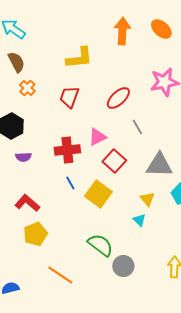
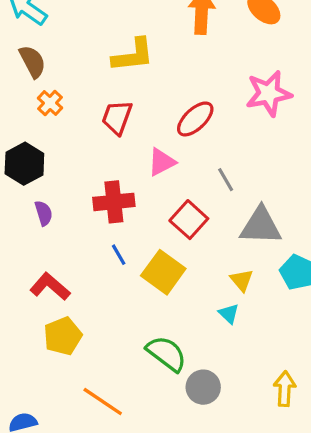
gray line: (137, 127) -> (226, 180), moved
pink triangle: (97, 137) -> (162, 162), moved
purple semicircle: (23, 157) -> (44, 213), turned -105

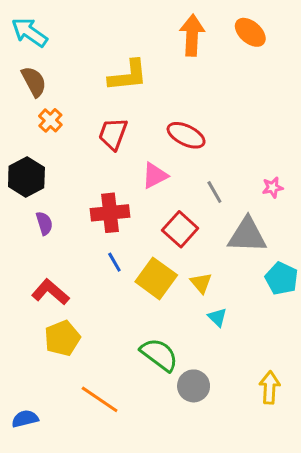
pink star: (269, 93) -> (273, 187), moved, size x0.5
red ellipse: (195, 119) -> (186, 135), turned 69
yellow triangle: (242, 280) -> (201, 283), moved

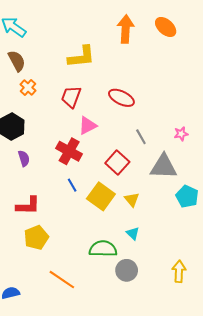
pink triangle: (155, 176) -> (88, 126), moved
red cross: (110, 213) -> (69, 151), turned 35
red L-shape: (50, 292) -> (28, 206), turned 140
cyan triangle: (217, 317) -> (133, 233), moved
green semicircle: (159, 355) -> (103, 249), turned -36

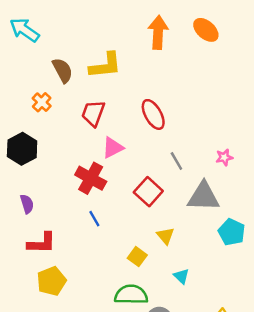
brown semicircle: (17, 61) -> (62, 70), moved
red ellipse: (121, 98) -> (153, 114), turned 35
purple semicircle: (24, 158) -> (27, 204), moved
yellow square: (101, 196) -> (137, 257), moved, size x0.6
cyan triangle: (133, 233) -> (181, 276), moved

